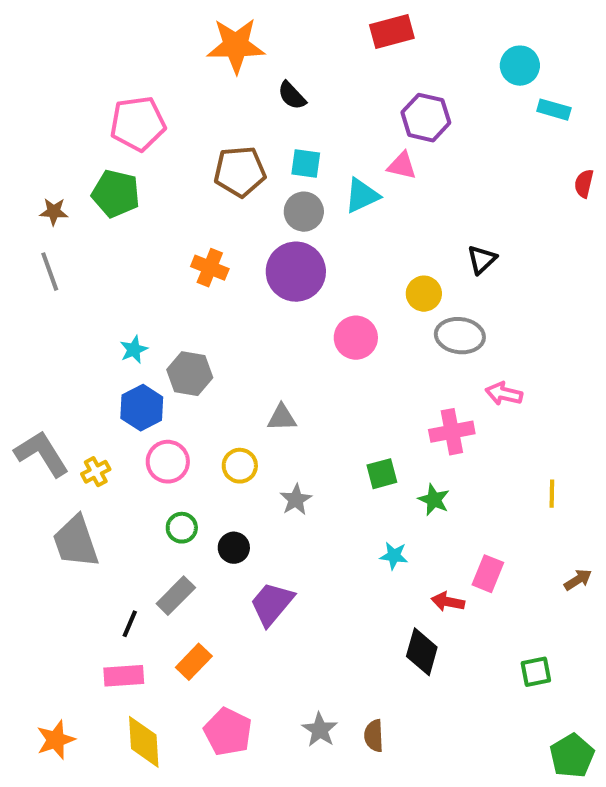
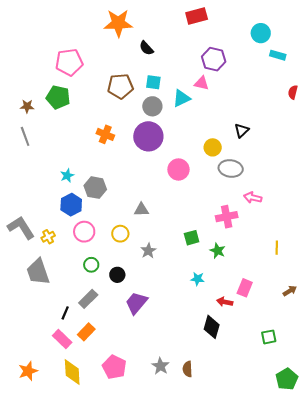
orange rectangle: (194, 662) -> (86, 332), moved
pink rectangle: (124, 676) -> (62, 339), turned 48

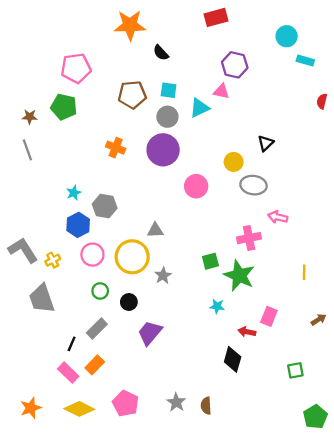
yellow circle: (120, 234) -> (132, 257), size x1.8
green star: (218, 251) -> (239, 276), size x1.8
yellow diamond: (72, 372) -> (79, 409), turned -60

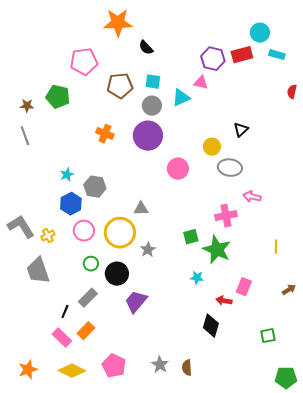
red rectangle: (216, 17) -> (242, 55), moved
pink pentagon: (76, 68) -> (84, 62), moved
black circle: (129, 302) -> (117, 274), size x1.5
green pentagon: (315, 417) -> (286, 378), turned 30

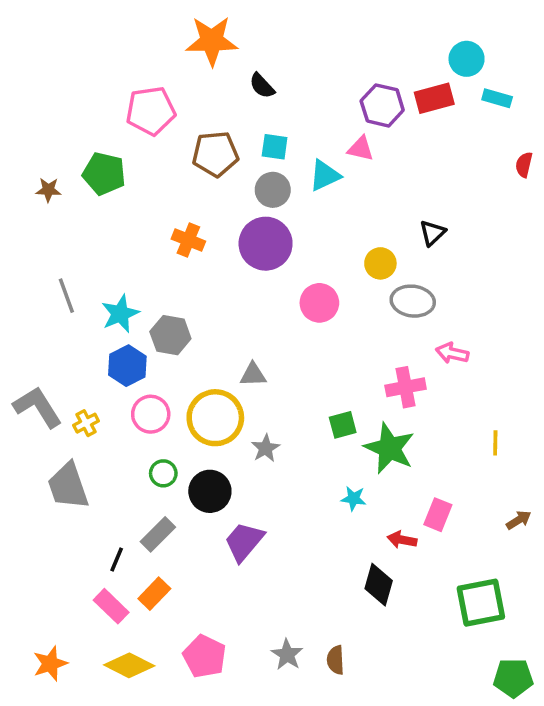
gray line: (25, 136) -> (66, 296), moved
cyan star: (67, 175) -> (120, 314), size x1.5
green square: (268, 336) -> (481, 603), size x1.8

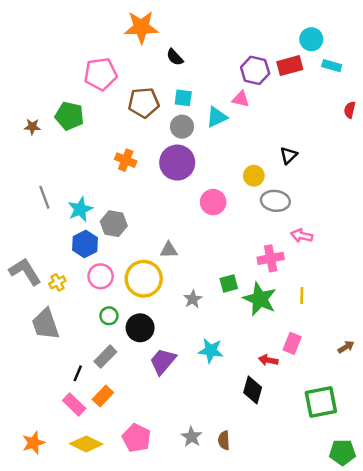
yellow line: (495, 443) -> (302, 295), moved
gray star: (266, 448) -> (193, 299), moved
cyan star: (353, 498) -> (211, 351), moved, size x1.5

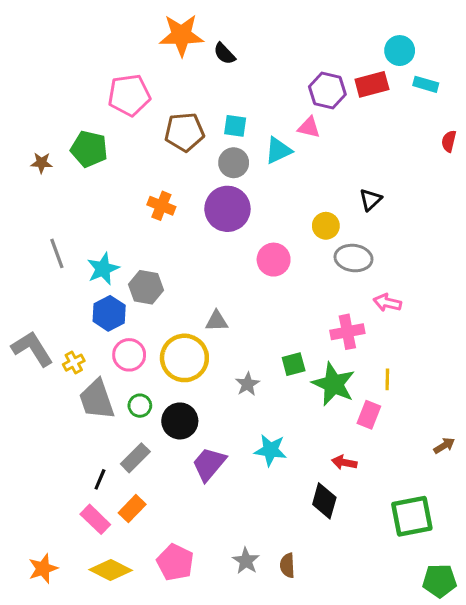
black semicircle: (175, 57) -> (224, 54), moved
gray trapezoid: (45, 324) -> (97, 399), moved
pink rectangle: (292, 343) -> (369, 415), moved

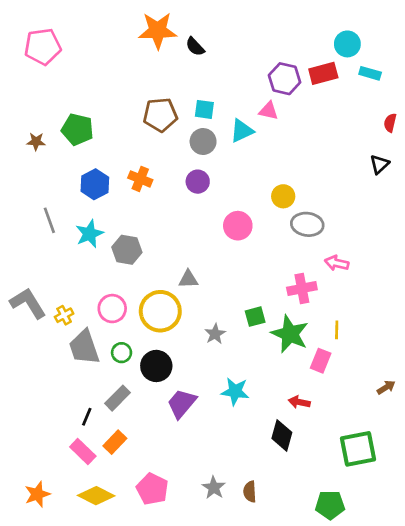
pink pentagon: (129, 95) -> (43, 47), moved
black triangle: (370, 200) -> (379, 164), moved
purple circle: (227, 209) -> (198, 182), size x0.6
blue hexagon: (109, 313) -> (95, 184), moved
green pentagon: (440, 581) -> (330, 505), moved

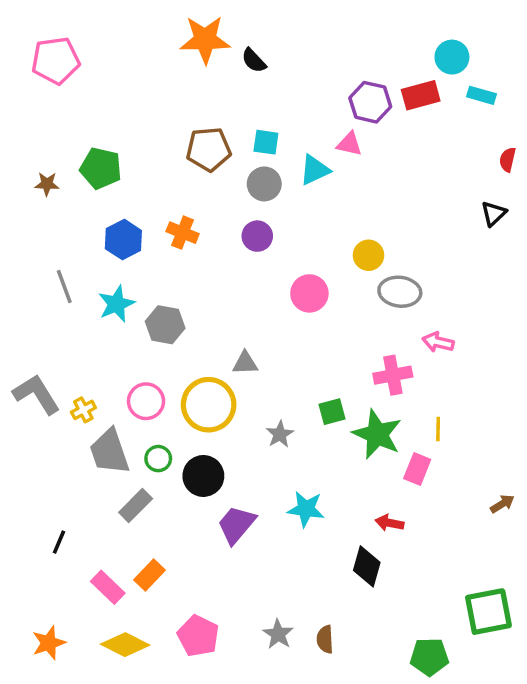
gray rectangle: (118, 398) -> (136, 506), moved
black line: (87, 417) -> (59, 542), moved
green square: (358, 449) -> (488, 612), moved

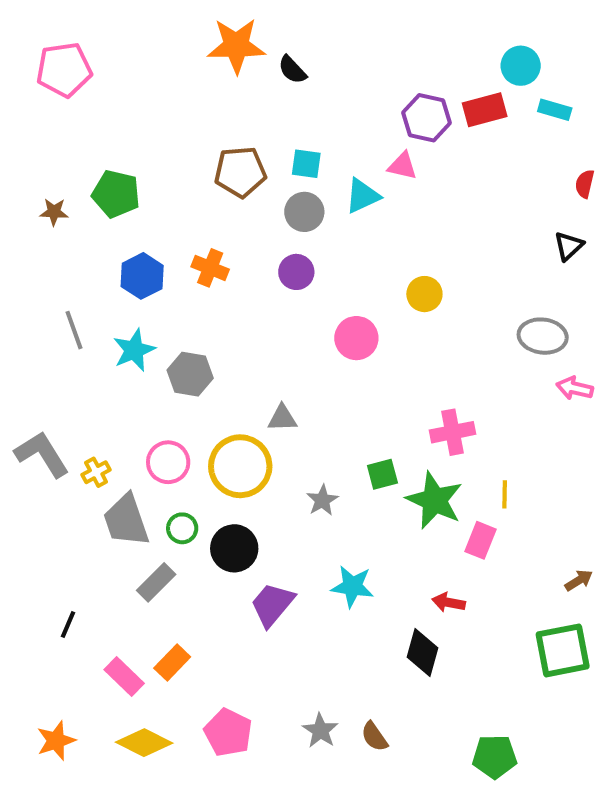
gray ellipse: (400, 292) -> (543, 336), moved
pink arrow: (438, 342) -> (575, 388), moved
green square: (488, 612) -> (563, 650), moved
brown semicircle: (325, 639) -> (374, 737), turned -32

